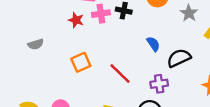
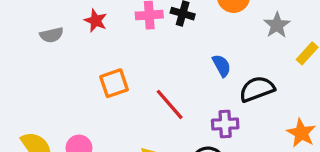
red star: (76, 20) -> (96, 21), moved
gray semicircle: (36, 44) -> (52, 35), moved

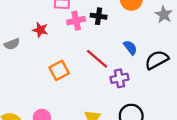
red line: (170, 104) -> (97, 59), moved
purple cross: (225, 124) -> (119, 78), moved

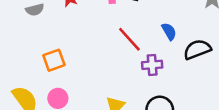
orange square: (59, 70) -> (54, 60), moved

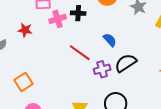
black semicircle: (197, 49) -> (126, 63), moved

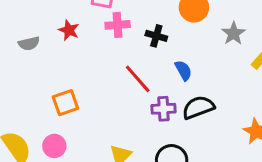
black cross: (78, 13) -> (156, 36), moved
orange square: (23, 82) -> (65, 103), moved

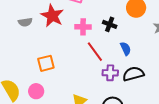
pink cross: (118, 25) -> (83, 27), moved
red star: (69, 30) -> (52, 16), size x1.6

